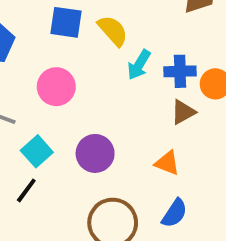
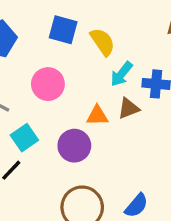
brown triangle: (183, 112) -> (128, 108), moved
orange triangle: (167, 163) -> (97, 116), moved, turned -30

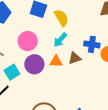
cyan arrow: (122, 74) -> (60, 40), moved
purple circle: (74, 146) -> (34, 64), moved

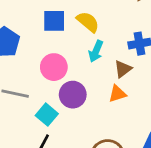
orange triangle: (56, 61) -> (117, 94), moved

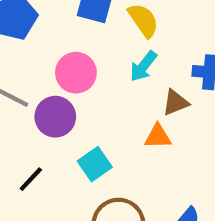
purple circle: (73, 95) -> (55, 117), moved
cyan square: (47, 115) -> (95, 164), moved

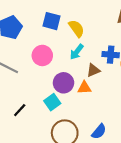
purple circle: (55, 117) -> (64, 83), moved

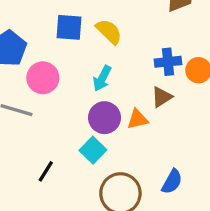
cyan arrow: (77, 52) -> (102, 78), moved
pink circle: (42, 55) -> (43, 78), moved
brown triangle: (93, 70) -> (162, 97), moved

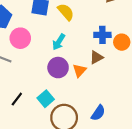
orange triangle: (138, 119) -> (79, 70), turned -40
cyan square: (93, 150) -> (46, 99), moved

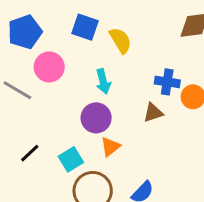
cyan arrow: (59, 42) -> (103, 81), turned -56
orange triangle: (79, 70) -> (110, 147), moved

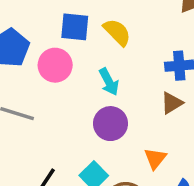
pink circle: (49, 67) -> (55, 65), moved
orange triangle: (110, 147) -> (155, 158), moved

